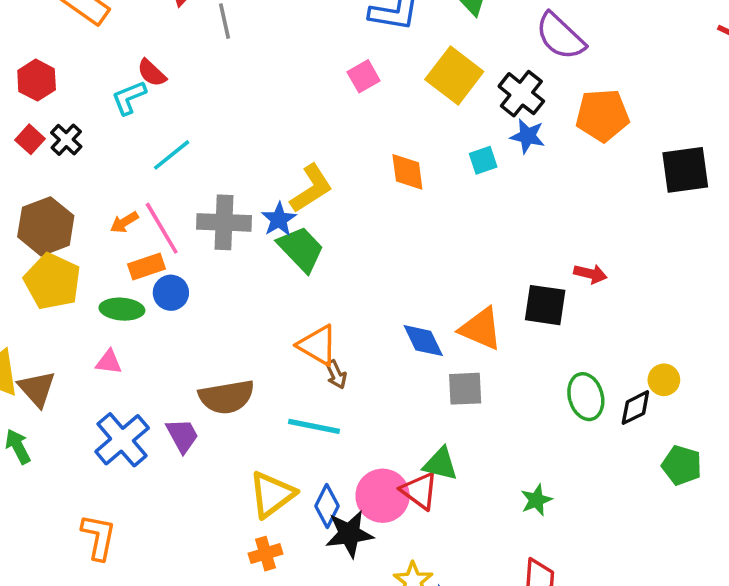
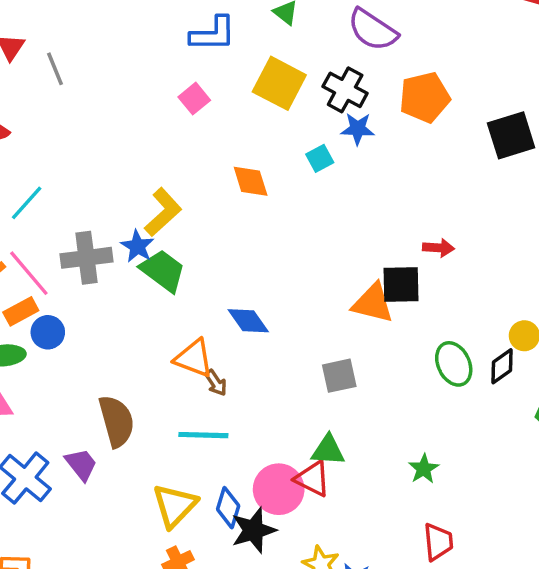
orange triangle: (481, 329) -> (373, 303), moved
blue diamond: (423, 341) -> (248, 321), moved
brown semicircle: (227, 397) -> (117, 421), turned -86

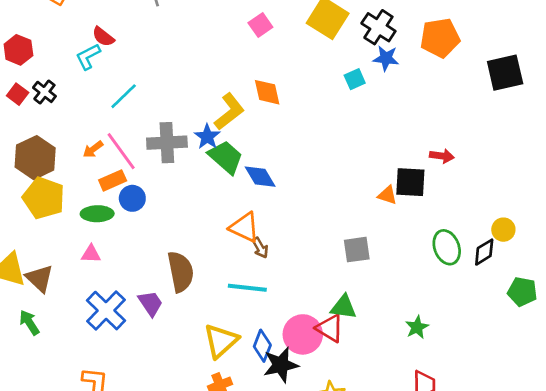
orange diamond: (251, 181) -> (267, 92), moved
orange triangle: (373, 303) -> (387, 195), size x0.6
blue diamond: (248, 321) -> (260, 177), moved

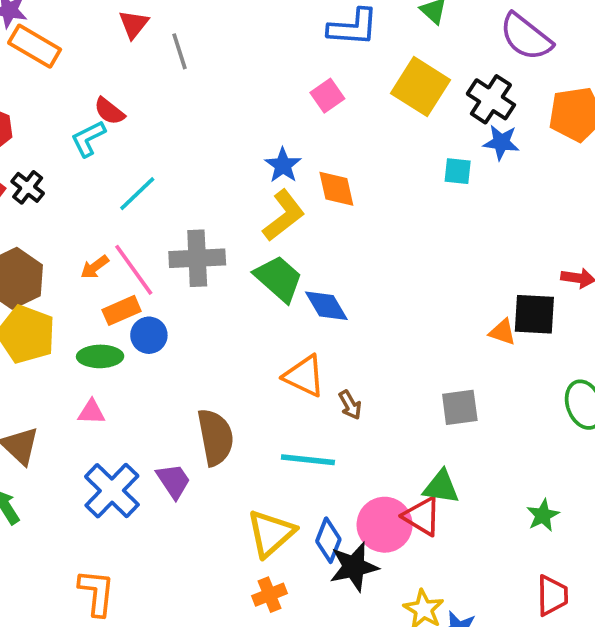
cyan square: (355, 79) -> (458, 171), turned 30
blue star: (207, 137) -> (283, 165), moved
brown arrow: (260, 248) -> (350, 405), moved

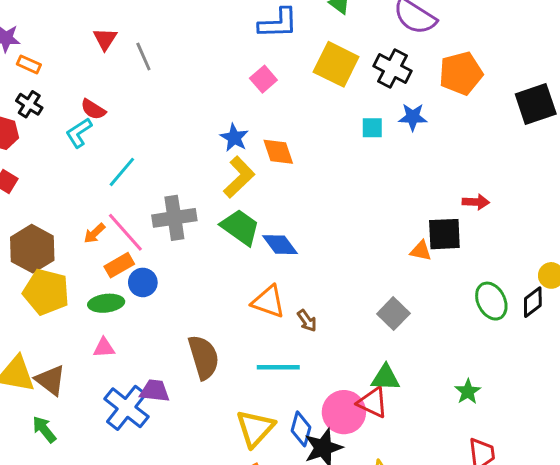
orange rectangle: (35, 46) -> (29, 64), size x0.6
blue star: (501, 142) -> (413, 117), moved
black cross: (28, 187) -> (29, 104), moved
gray square: (460, 407) -> (393, 314), turned -32
purple trapezoid: (174, 481) -> (155, 391), moved, turned -44

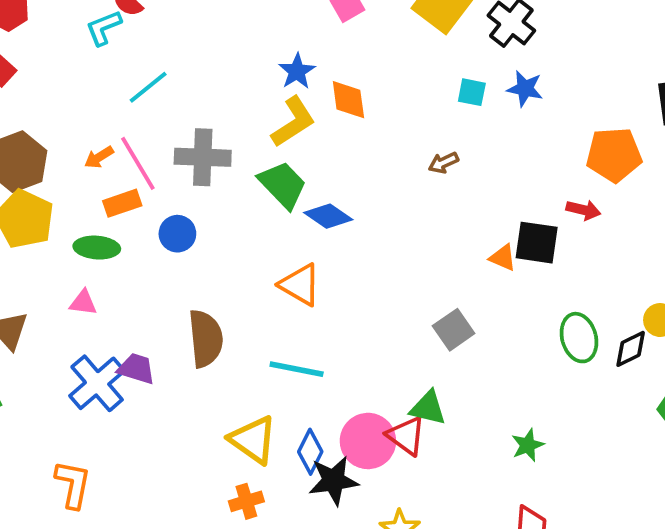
orange pentagon: (461, 73) -> (614, 155), moved
blue diamond: (280, 245) -> (328, 216), turned -30
blue circle: (143, 282) -> (177, 234), moved
brown arrow: (307, 321) -> (443, 163), moved, turned 90
yellow triangle: (255, 428) -> (253, 440), turned -48

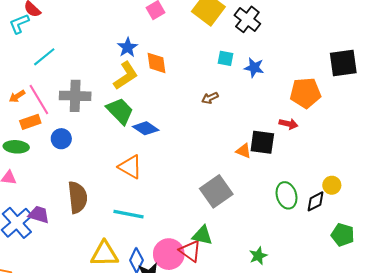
blue star: (525, 89) -> (254, 68), moved
gray square: (454, 330) -> (216, 191), size x1.4
yellow triangle: (253, 440) -> (104, 254), turned -36

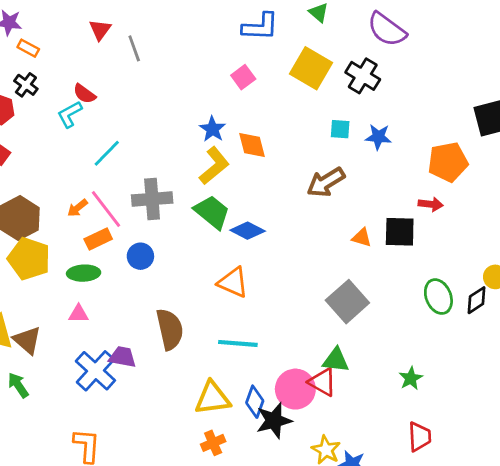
brown arrow: (210, 98) -> (326, 182), size x1.8
orange triangle: (244, 151) -> (362, 238), moved

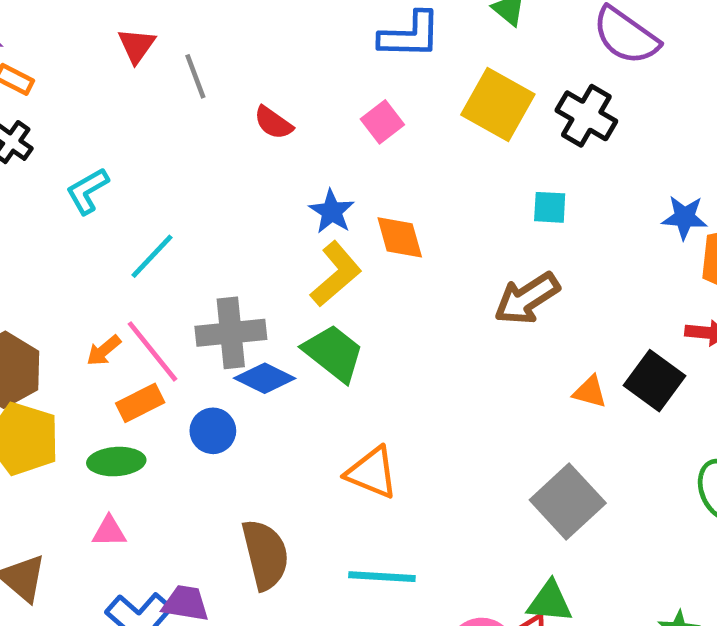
red semicircle: (84, 94) -> (273, 123), moved
blue star: (378, 137) -> (685, 217), moved
blue diamond: (248, 231) -> (265, 378), moved
black square: (400, 232) -> (655, 381), turned 36

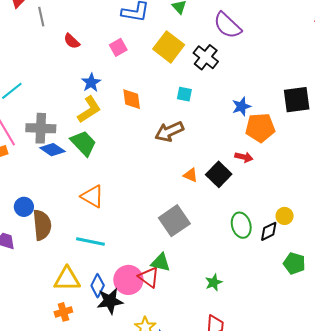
blue star: (685, 217) -> (241, 106), turned -30
orange diamond: (400, 237) -> (132, 99), moved
blue circle: (213, 431) -> (24, 207), moved

